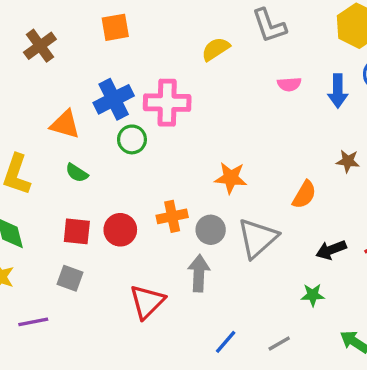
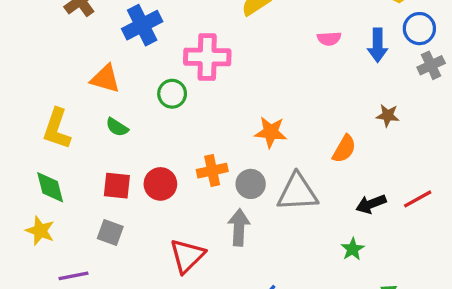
blue cross: (114, 99) -> (142, 25), moved
gray triangle: (257, 238) -> (297, 192), turned 39
green star: (313, 295) -> (353, 249), turned -30

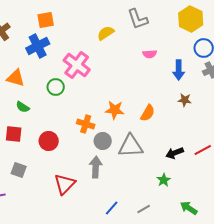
blue arrow: (378, 45) -> (179, 70), moved
pink cross: (207, 57) -> (77, 65), turned 36
orange semicircle: (344, 149) -> (148, 113), moved
orange cross: (212, 171) -> (86, 124), moved, turned 30
red square: (117, 186) -> (14, 134), moved

